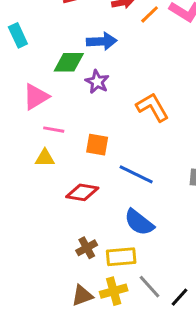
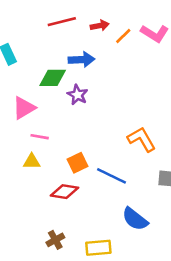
orange L-shape: (153, 107) -> (142, 139), moved
orange square: (97, 145) -> (77, 163), moved, turned -36
blue semicircle: (139, 222) -> (135, 219), moved
brown cross: (87, 248) -> (55, 240), moved

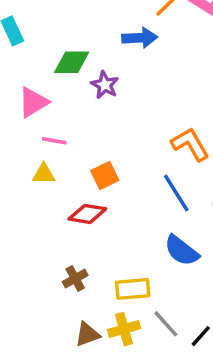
blue arrow: (81, 60) -> (140, 38), moved
blue line: (111, 176) -> (176, 193), moved, turned 32

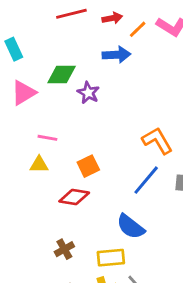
pink triangle: (33, 102) -> (24, 93), moved
blue line: (176, 193) -> (146, 180), turned 72
blue semicircle: (182, 251) -> (131, 227), moved

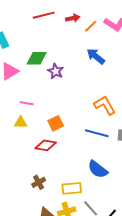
blue arrow: (116, 55) -> (96, 56), moved, turned -138
blue line: (146, 180) -> (97, 133), turned 65
blue semicircle: (131, 227) -> (98, 169), moved

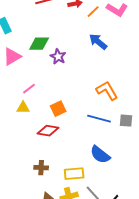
pink line: (27, 103) -> (29, 89), turned -48
brown cross: (39, 182) -> (41, 168), turned 32

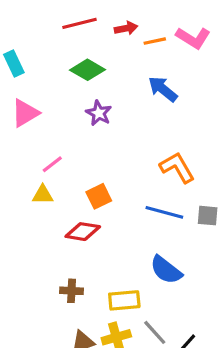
orange line: (93, 12) -> (155, 41), turned 32
green diamond: (39, 44) -> (88, 70), moved, turned 30

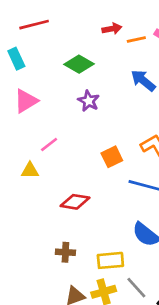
red line: (80, 23) -> (34, 25), moved
yellow triangle: (43, 195) -> (30, 170), moved
orange square: (99, 196) -> (112, 157), moved

